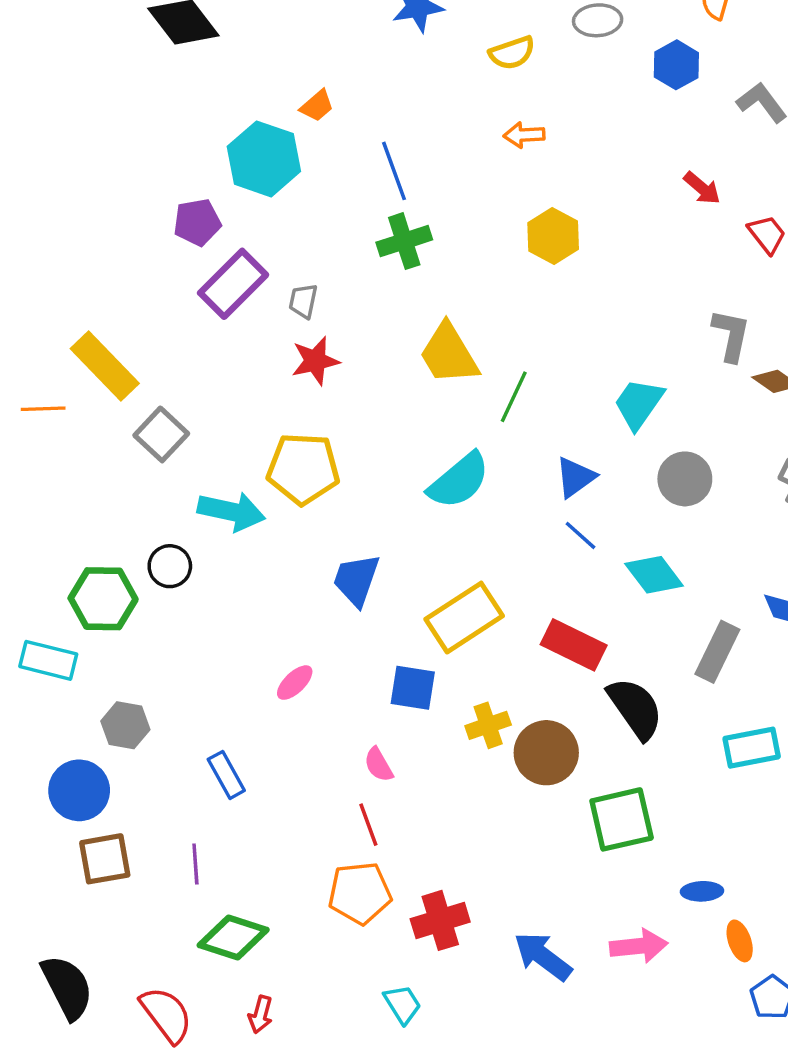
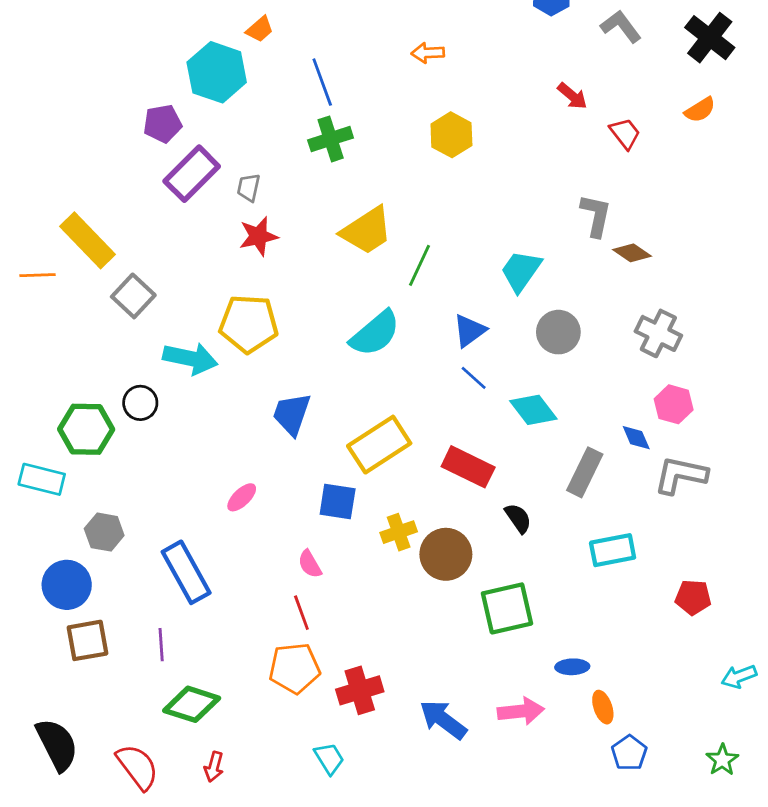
yellow trapezoid: (449, 354) -> (367, 231), turned -92
black semicircle: (635, 708) -> (518, 518), size x0.6
blue rectangle: (226, 775) -> (186, 572), size x1.6

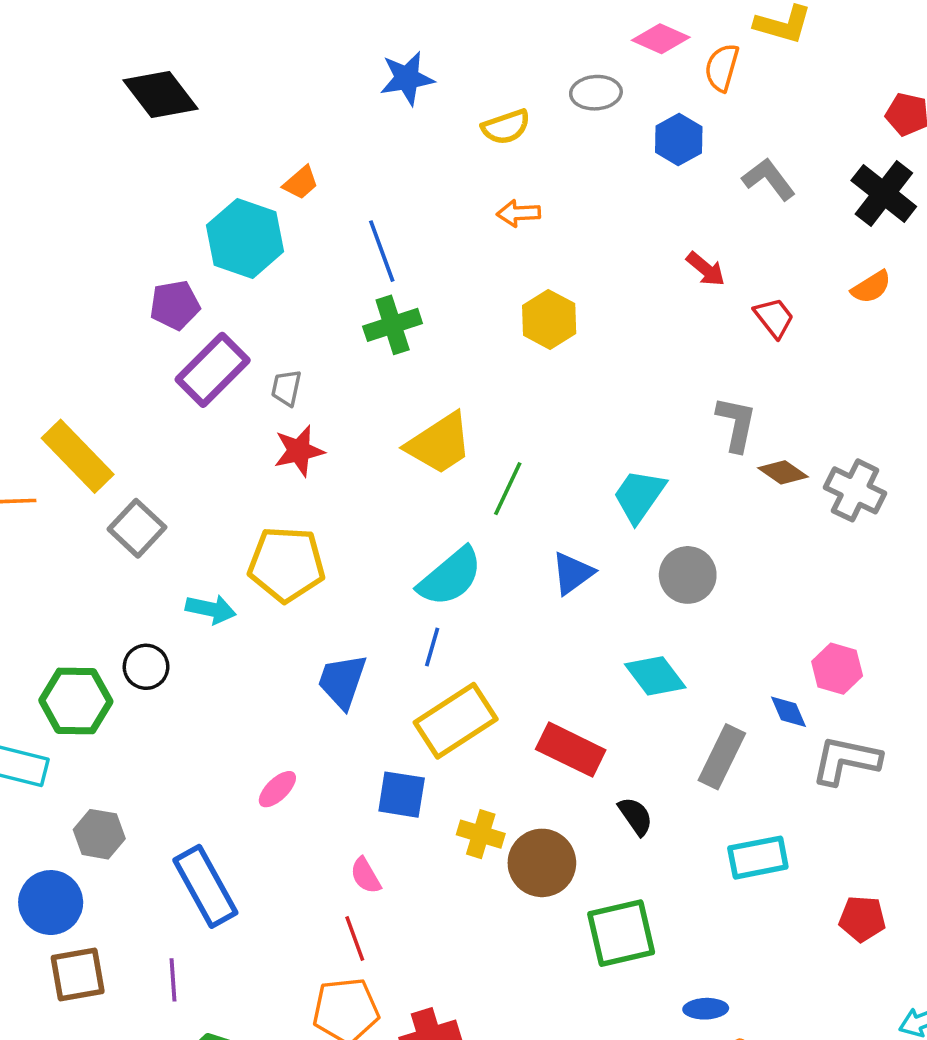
gray cross: (658, 333) -> (855, 490), moved
cyan arrow: (190, 358) -> (211, 609), size x0.7
blue line: (474, 378) -> (432, 647), moved, turned 64
yellow cross: (399, 532) -> (481, 834), turned 36

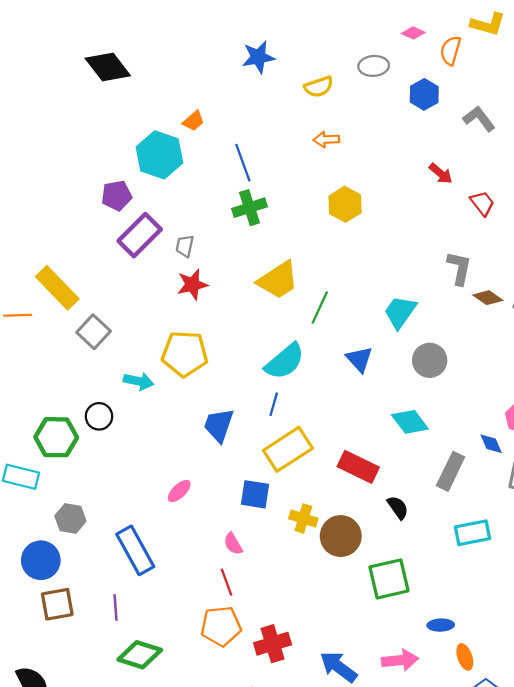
pink diamond: (661, 39) -> (413, 33), size x0.7
blue triangle: (573, 573) -> (359, 359), turned -36

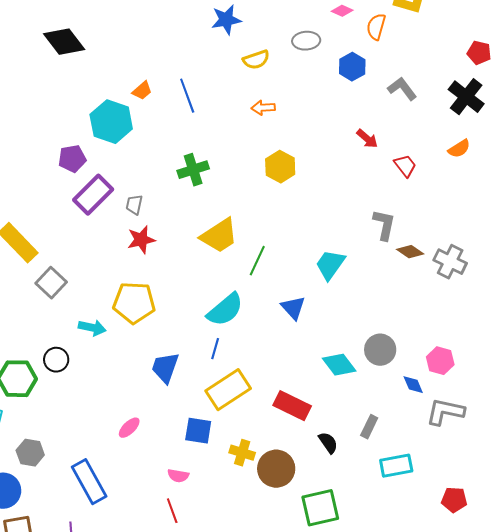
blue star: (258, 57) -> (226, 20), moved
blue line: (243, 163) -> (187, 96), moved
gray circle: (430, 360) -> (380, 350), moved
gray rectangle: (451, 471) -> (369, 427), moved, size x0.7
pink semicircle: (233, 544) -> (178, 476), turned -50

